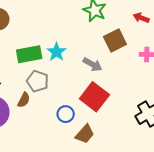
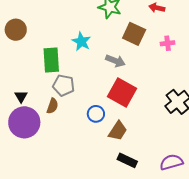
brown square: (115, 40) -> (134, 34), turned -30
cyan star: (57, 52) -> (81, 41), moved
green rectangle: (29, 54) -> (51, 60), turned -75

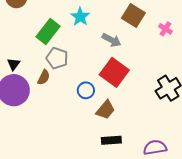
pink cross: (168, 43) -> (165, 29), turned 32
green rectangle: (51, 60) -> (48, 31), turned 35
black rectangle: (127, 160) -> (111, 140), turned -36

